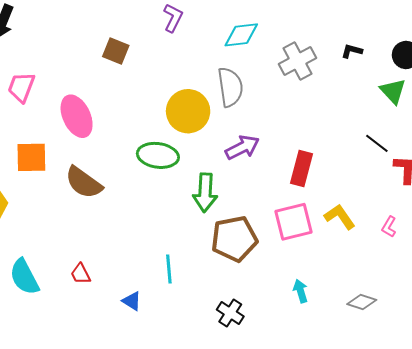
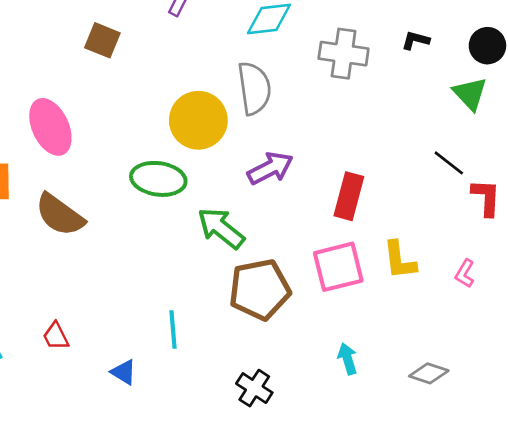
gray cross: (298, 61) -> (344, 54), turned 36
green arrow: (205, 193) -> (221, 228), turned 126
yellow L-shape: (340, 217) -> (400, 260), turned -152

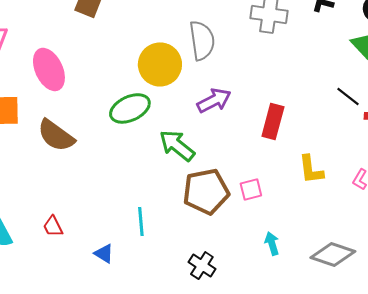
green ellipse: (158, 179) -> (130, 108), turned -33
pink square: (338, 267) -> (251, 189), moved, size x0.6
gray diamond: (429, 373) -> (333, 254), size x1.5

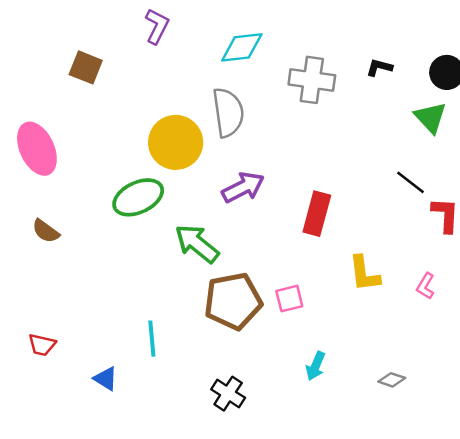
brown semicircle: (56, 135) -> (46, 231), size x0.6
red trapezoid: (53, 226) -> (42, 345), turned -50
cyan arrow: (272, 243) -> (316, 366), turned -140
gray diamond: (333, 254) -> (392, 380), size x0.5

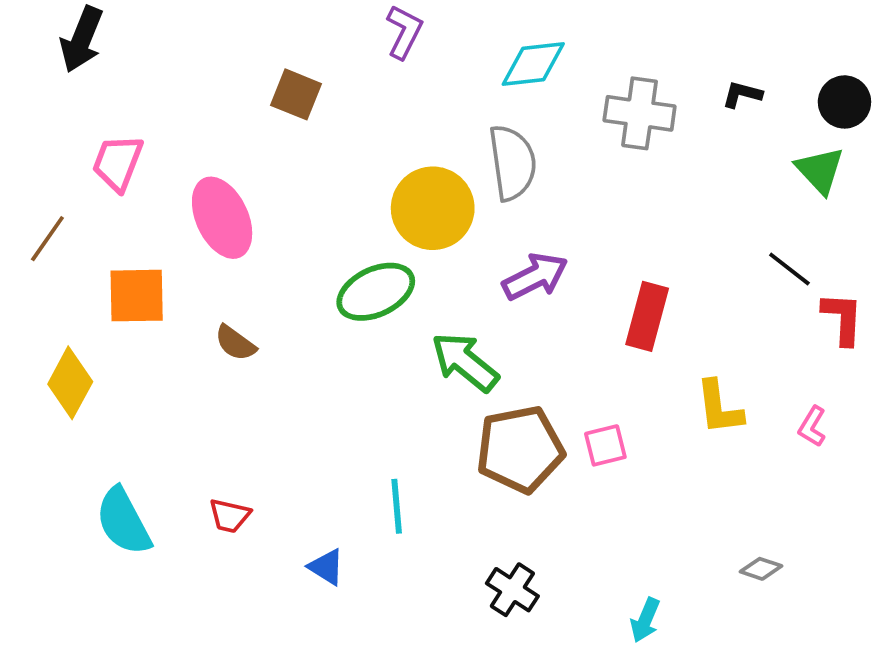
cyan arrow: (316, 366) -> (645, 620), moved

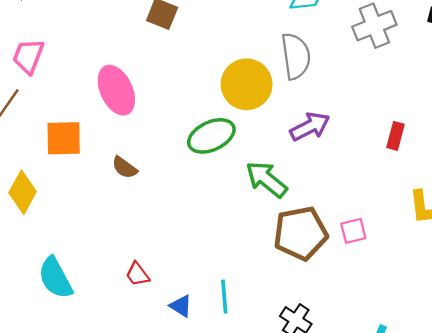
gray cross: (640, 113) -> (374, 26), turned -30
pink trapezoid: (118, 163) -> (28, 56), moved
red rectangle: (647, 316) -> (395, 136), moved, size x0.7
cyan line: (397, 506) -> (224, 297), moved
red trapezoid: (230, 516) -> (137, 274), moved, turned 40

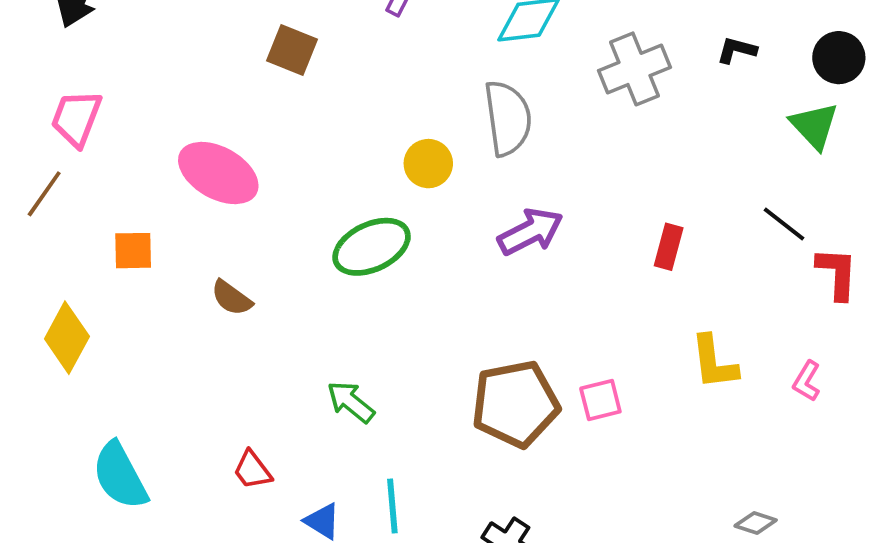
yellow circle: (247, 84) -> (428, 164), size x0.6
pink ellipse: (116, 90) -> (218, 173), turned -36
orange square: (64, 138) -> (133, 251), size x0.7
green arrow: (266, 179) -> (351, 402), moved, size x0.7

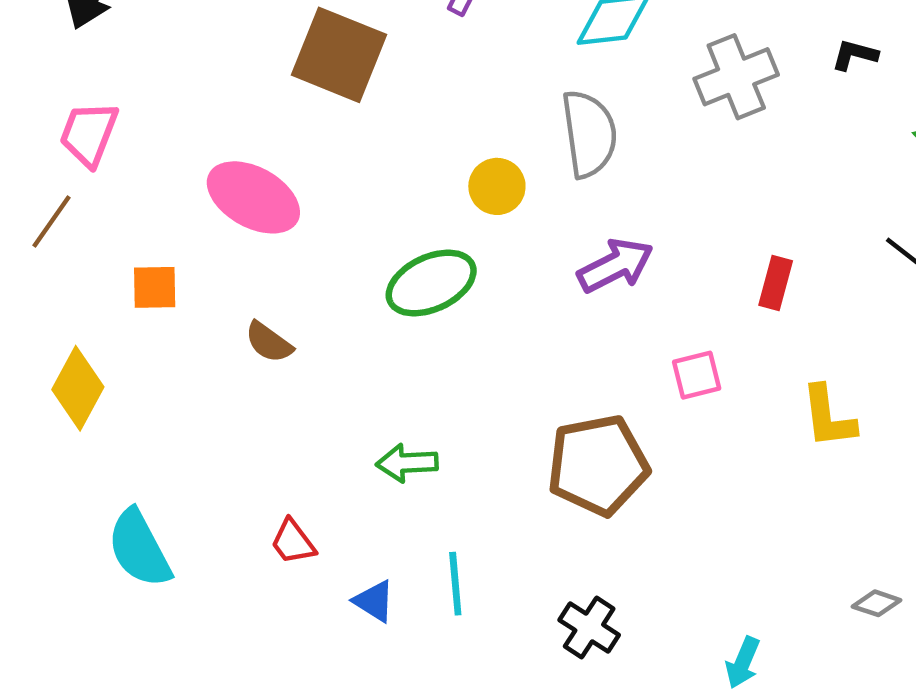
brown square: (292, 50) -> (339, 55), size x1.6
pink square: (600, 400) -> (697, 375), moved
green arrow: (351, 402) -> (407, 463), turned -42

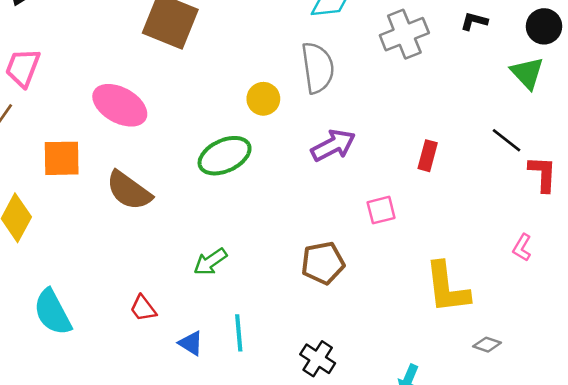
orange square: (155, 287) -> (62, 158), size x1.4
brown semicircle: (269, 342) -> (129, 191), size x1.6
yellow L-shape: (828, 417) -> (447, 288), moved, size x1.4
green arrow: (407, 463) -> (210, 262), turned -32
brown pentagon: (598, 465) -> (323, 263), size x0.7

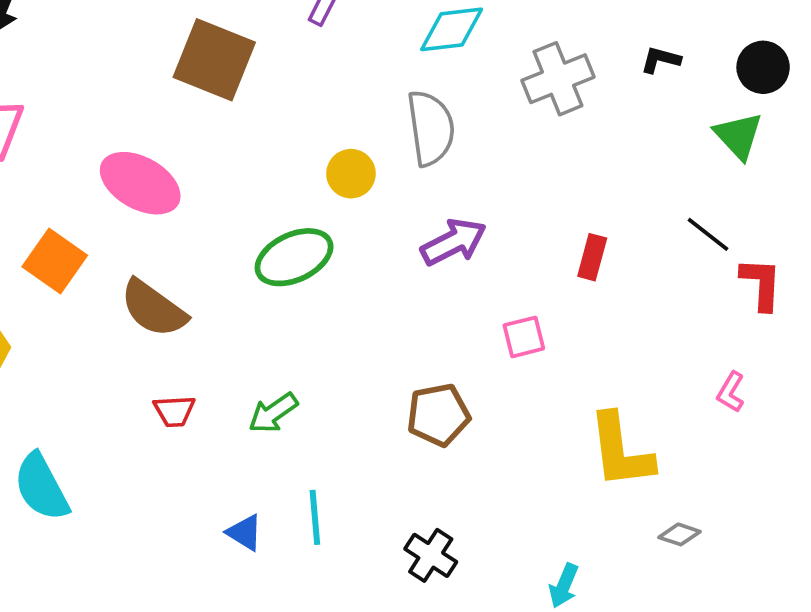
orange square: (62, 158) -> (55, 261), turned 36
red trapezoid: (143, 308) -> (174, 411), moved, turned -56

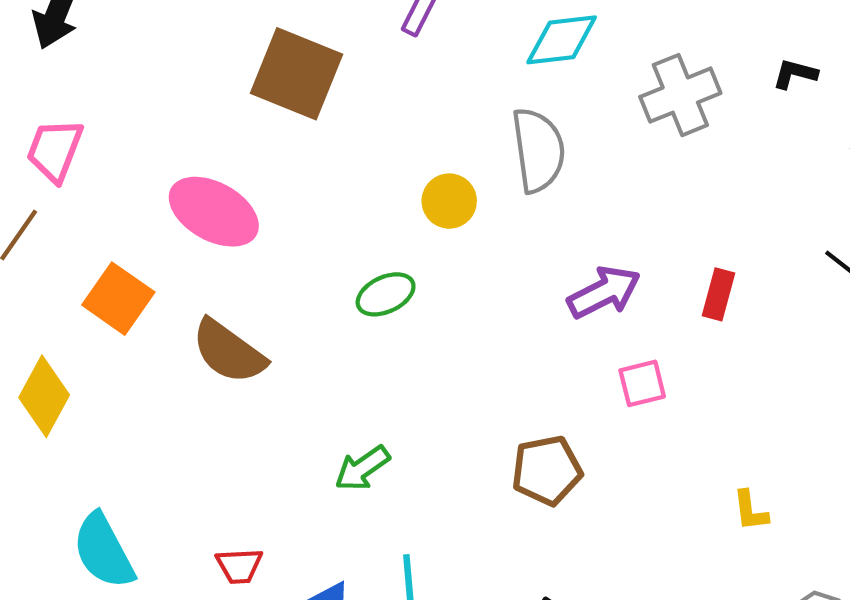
purple arrow: (454, 242) -> (604, 292), moved
green ellipse: (294, 257) -> (386, 294), size x0.7
red trapezoid: (174, 411) -> (239, 566), moved
yellow L-shape: (621, 451) -> (750, 511), size x0.5

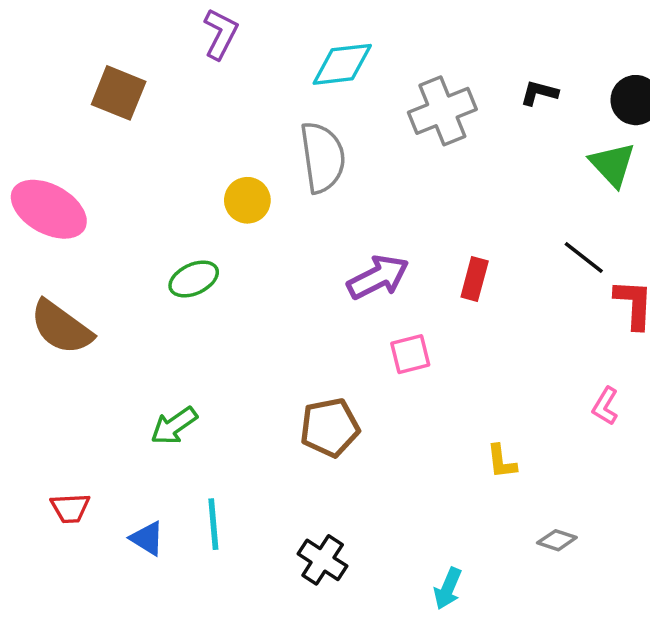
brown square: (297, 74) -> (119, 93), size x0.7

